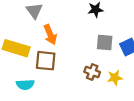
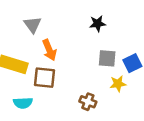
brown cross: (92, 72) -> (88, 102), moved
yellow star: (115, 78) -> (118, 84), moved

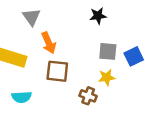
brown square: (45, 78) -> (57, 71), moved
yellow star: (118, 84) -> (107, 77), moved

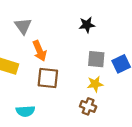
brown cross: (88, 96) -> (88, 106), moved
cyan semicircle: (22, 97) -> (25, 111), moved

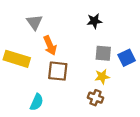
cyan semicircle: (25, 111) -> (37, 102), turned -63

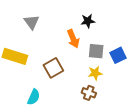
orange arrow: (50, 45) -> (73, 39), moved
brown square: (58, 71) -> (53, 68), turned -36

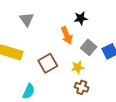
gray square: (96, 51) -> (89, 47), turned 35
yellow star: (95, 73) -> (78, 67), moved

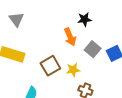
gray triangle: (27, 19) -> (16, 19), moved
yellow star: (78, 67) -> (73, 70), moved

